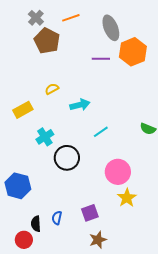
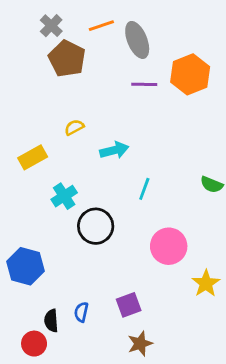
gray ellipse: (111, 28) -> (137, 40), moved
cyan line: (101, 132) -> (144, 189), turned -35
yellow star: (127, 198) -> (206, 283), moved

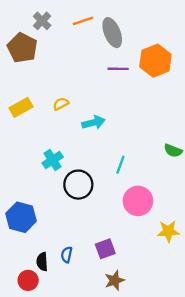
brown pentagon: (67, 59) -> (22, 48), moved
yellow rectangle: (33, 157) -> (21, 107), moved
cyan line: (144, 189) -> (120, 165), moved
yellow star: (206, 283) -> (168, 231), turned 30

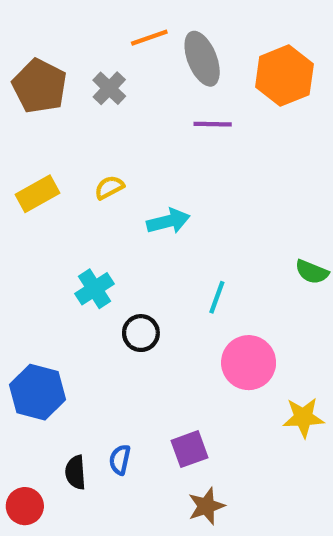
gray cross: (42, 21) -> (109, 88), moved
orange hexagon: (155, 61) -> (284, 76), moved
black circle: (78, 185) -> (141, 333), size x0.7
red circle: (28, 280) -> (25, 506), moved

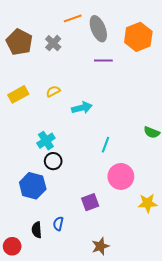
black circle: (141, 333) -> (53, 161), moved
blue hexagon: (37, 392) -> (33, 186), moved
purple square: (189, 449) -> (90, 202), moved

